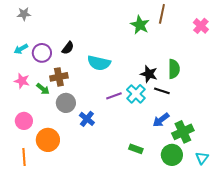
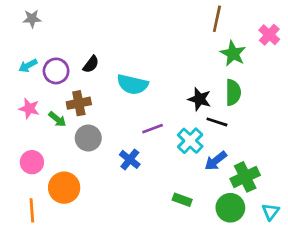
green star: (140, 25) -> (233, 54), moved
cyan cross: (136, 94) -> (190, 141), moved
blue cross: (87, 119) -> (130, 159), moved

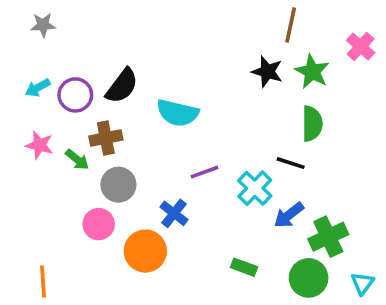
black semicircle: (91, 64) -> (122, 86), size x1.5
black star: (200, 99) -> (267, 72), moved
pink circle: (32, 162) -> (99, 224), moved
orange circle: (64, 188) -> (145, 251), moved

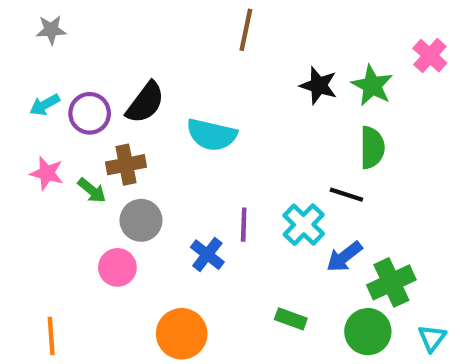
brown line: (291, 25) -> (246, 30), moved
purple line: (204, 172) -> (244, 225), moved, turned -68
orange circle: (145, 251) -> (182, 334), moved

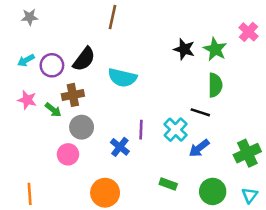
brown line: (246, 30) -> (112, 17), moved
green cross: (391, 282) -> (247, 153), moved

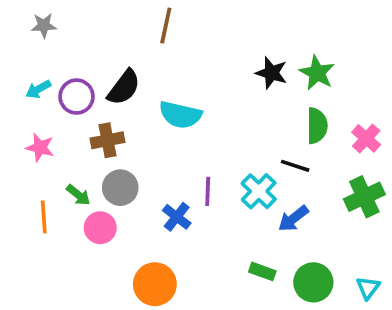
pink cross: (249, 32) -> (366, 138), moved
green arrow: (53, 110) -> (78, 195), moved
green cross: (247, 153) -> (364, 197), moved
green rectangle: (168, 184) -> (262, 271), moved
orange line: (30, 194) -> (44, 217), moved

